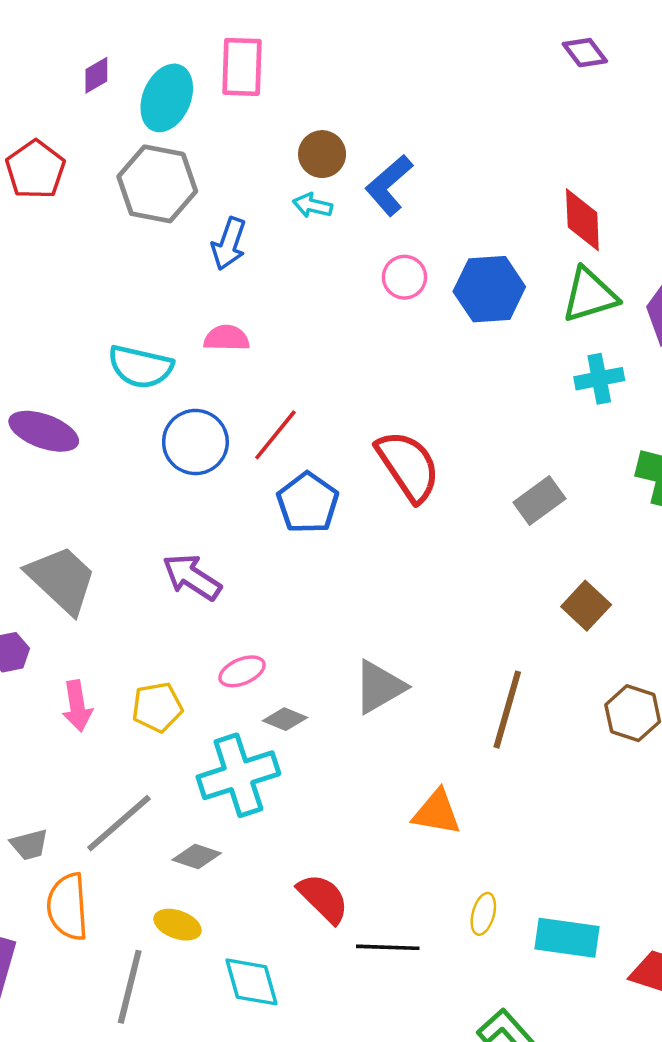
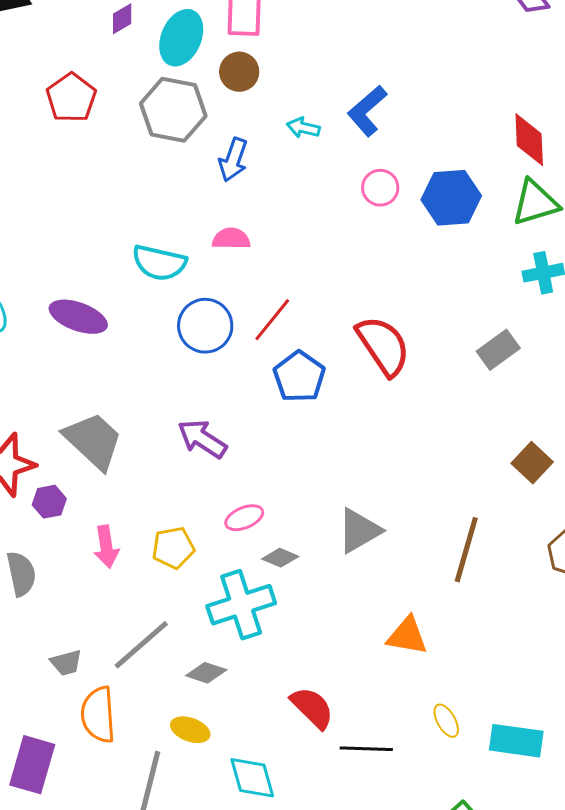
brown circle: (322, 154) -> (239, 72), moved
gray rectangle: (539, 501) -> (498, 350), moved
yellow ellipse: (483, 914) -> (446, 721), turned -44

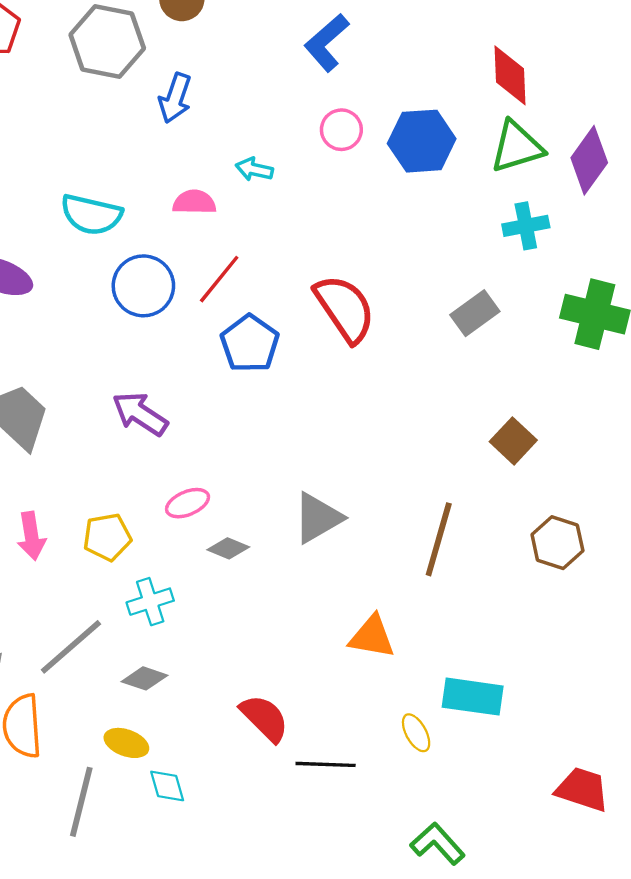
cyan arrow: (303, 128) -> (254, 169), moved
pink semicircle: (231, 239) -> (194, 202), moved
cyan cross: (241, 605) -> (150, 602), moved, size x0.6
cyan rectangle: (516, 741) -> (473, 697), moved
cyan diamond: (252, 778) -> (167, 786), moved, size x0.7

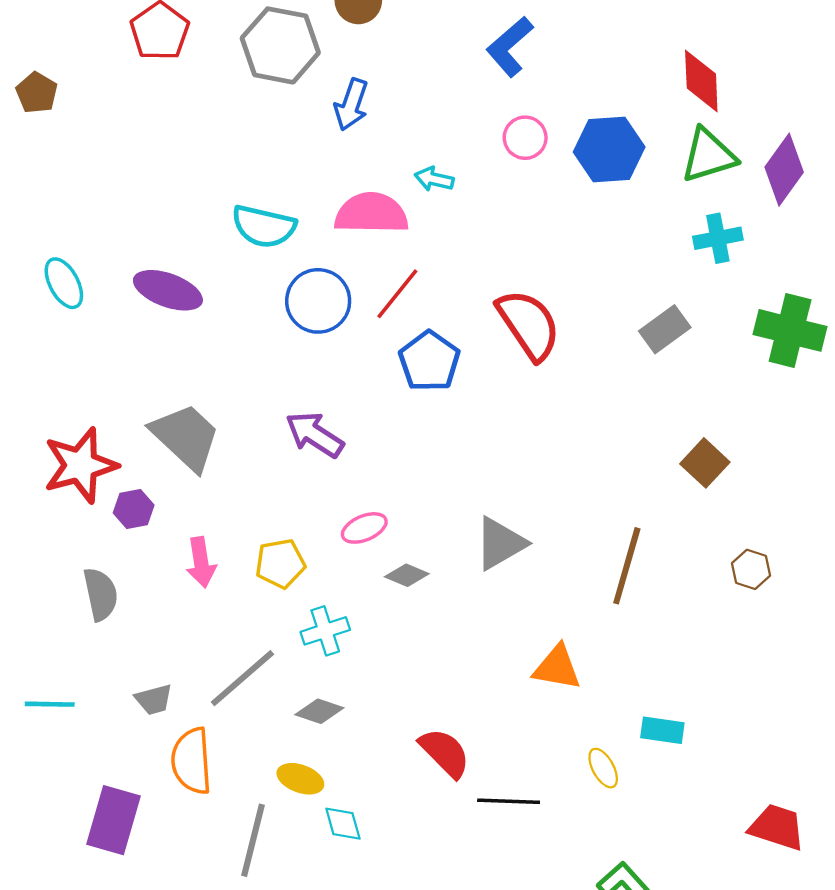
pink semicircle: (194, 202) -> (371, 213), size x1.6
brown hexagon: (557, 543) -> (751, 569), size x0.7
cyan rectangle: (473, 697) -> (662, 730), size x0.7

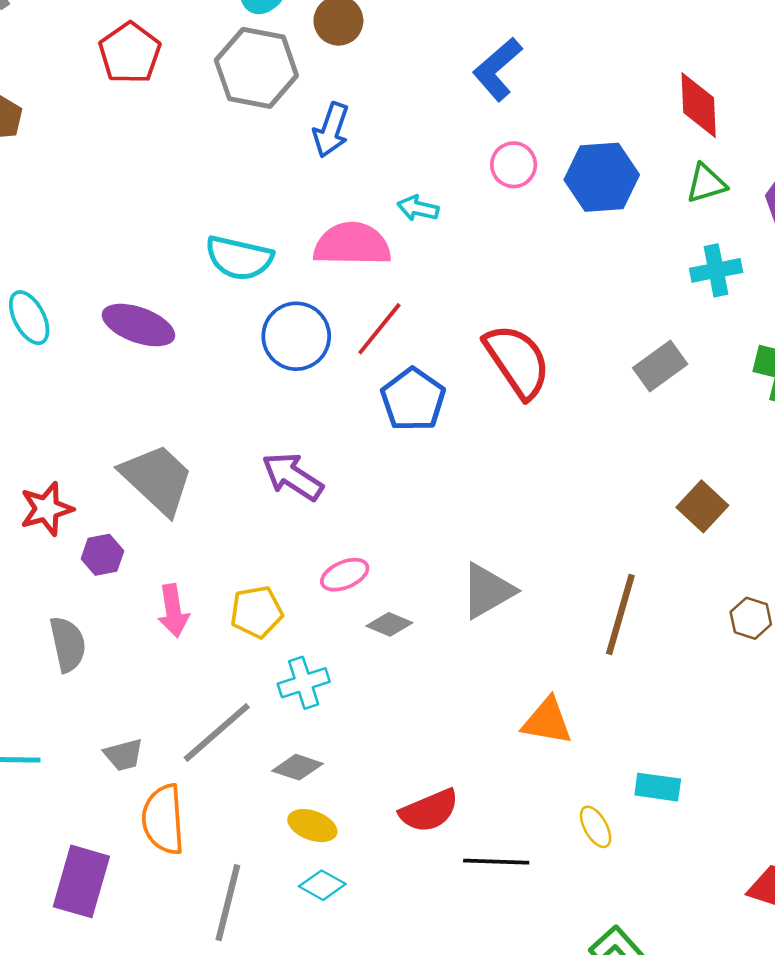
green triangle: (708, 155) -> (706, 183), size x0.7
red star: (80, 465) -> (47, 509), size x0.7
red semicircle: (445, 753) -> (429, 811), turned 112
yellow ellipse: (300, 779) -> (312, 826), moved
cyan diamond: (343, 824) -> (322, 885), turned -45

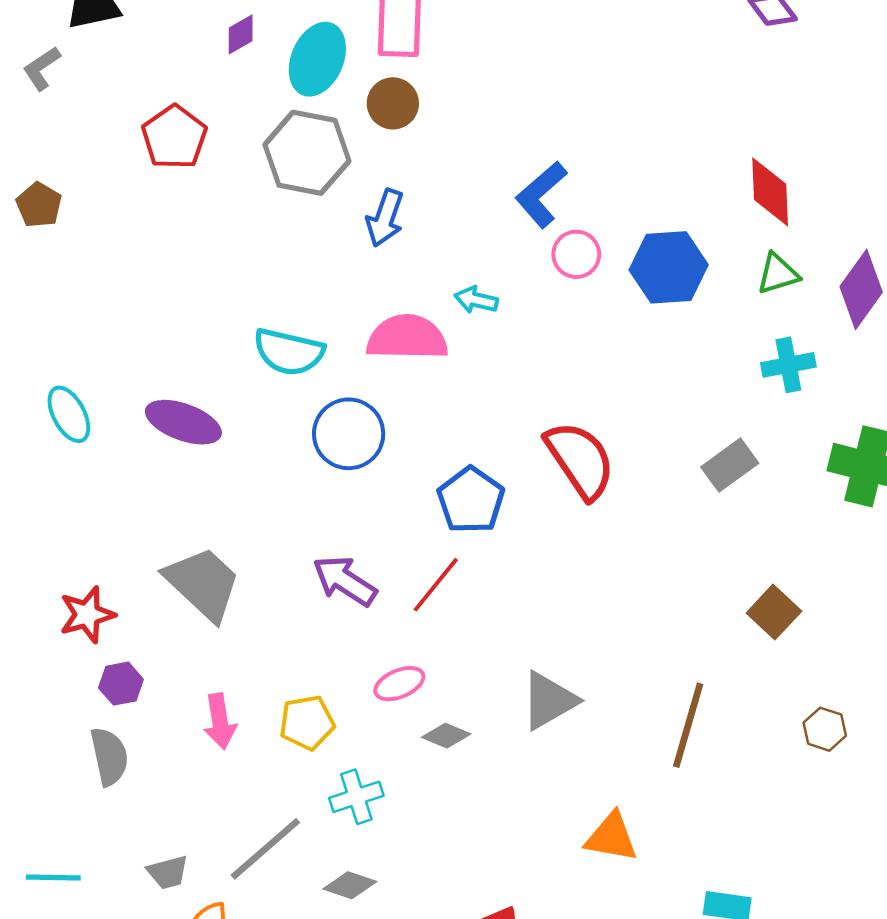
blue L-shape: (497, 69) -> (541, 194), moved
red line: (379, 329) -> (436, 585), moved
purple hexagon: (102, 555) -> (121, 684), moved

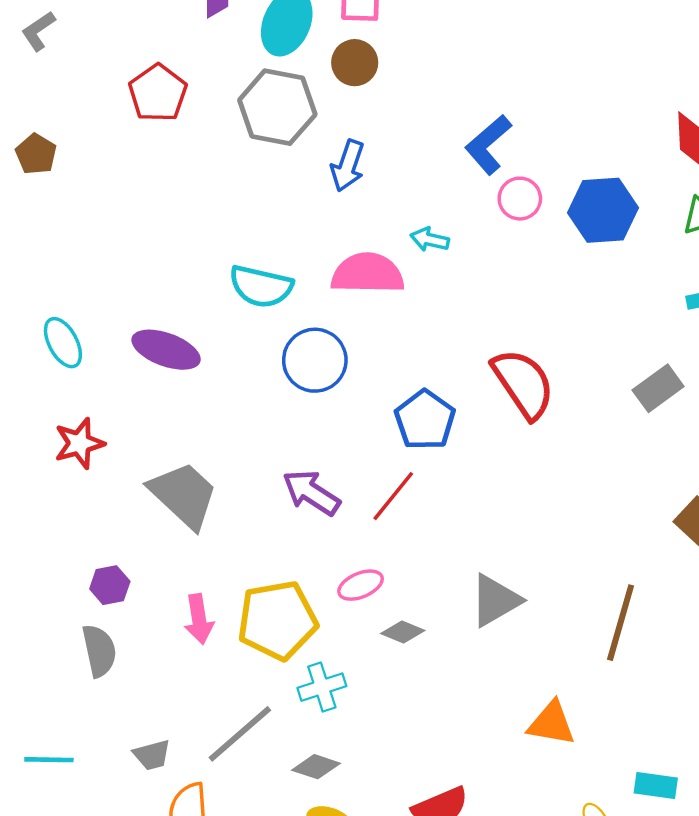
red star: (87, 615) -> (79, 443), moved
yellow pentagon: (307, 723) -> (277, 620), size x1.6

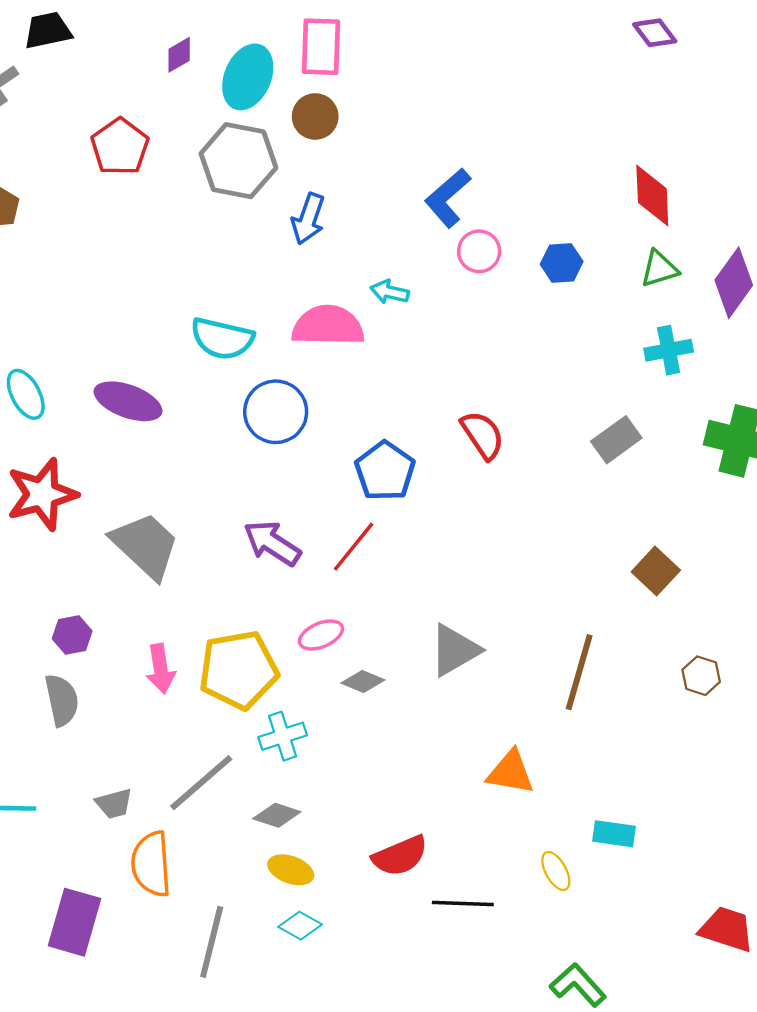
blue hexagon: (603, 210) -> (562, 263), size x0.6
red semicircle: (523, 384) -> (483, 435), size x0.7
red star: (79, 443) -> (42, 494), size x1.4

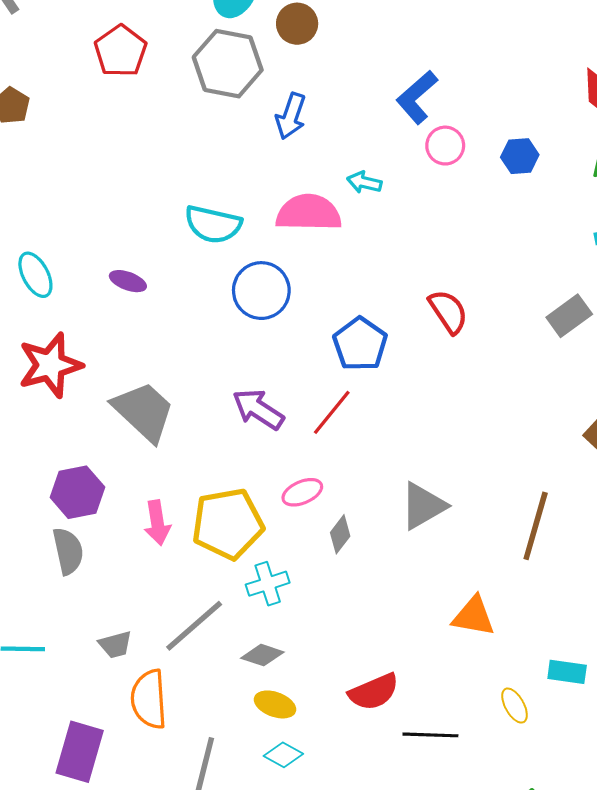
purple ellipse: (128, 401) -> (128, 281), size x0.6
purple hexagon: (72, 635) -> (77, 492), size x1.5
gray diamond: (363, 681) -> (340, 534), turned -75

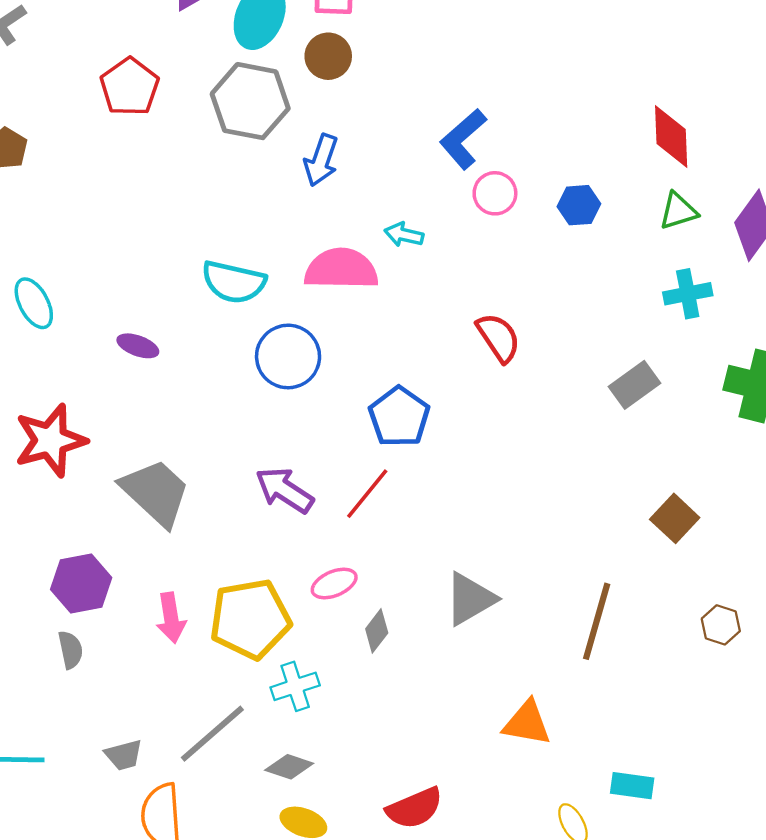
cyan ellipse: (35, 275) -> (34, 303), moved
red semicircle: (448, 312) -> (498, 338), moved
gray semicircle: (68, 551) -> (70, 650), size x0.7

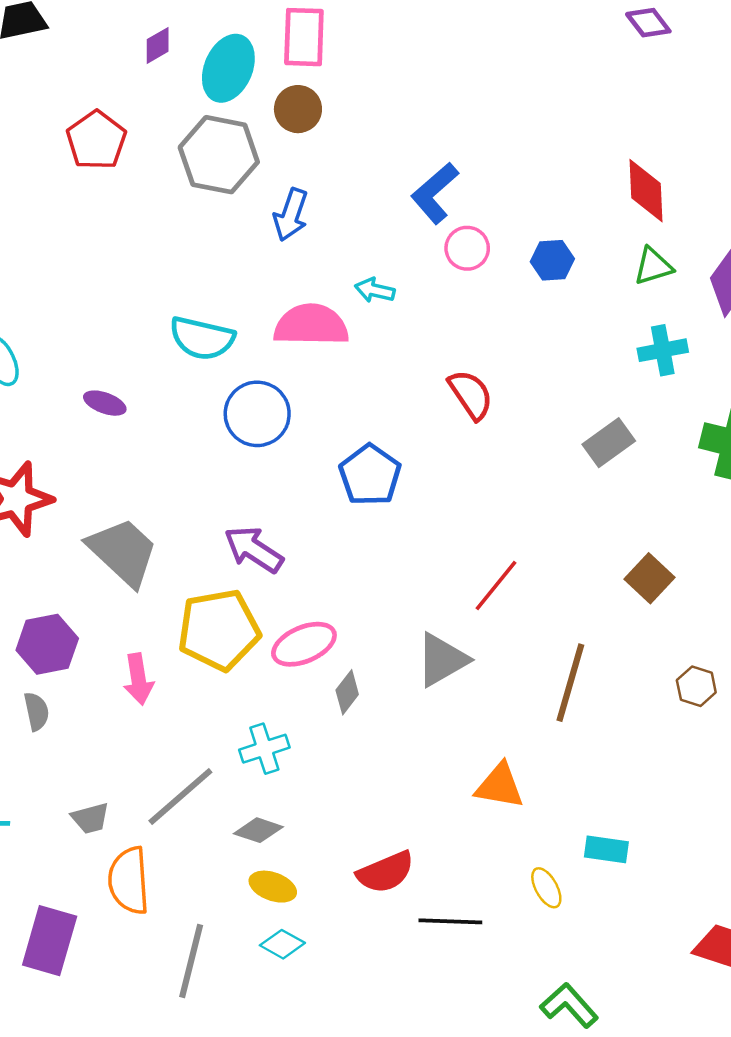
red line: (367, 494) -> (496, 585), moved
pink ellipse: (334, 584) -> (304, 644), size x1.4
yellow pentagon: (250, 619) -> (219, 630), moved

